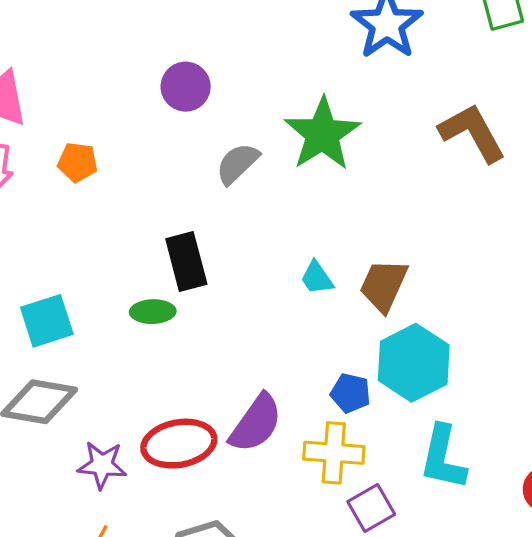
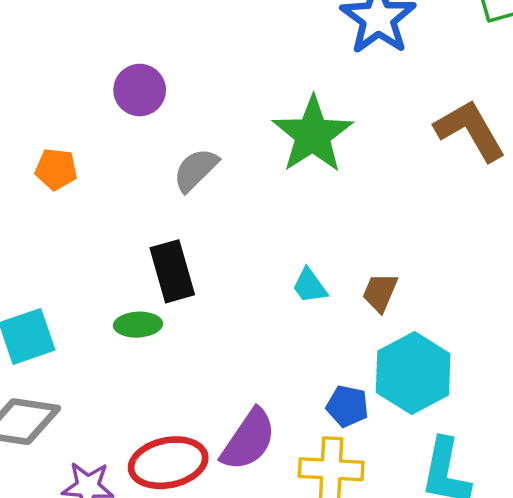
purple circle: (186, 87) -> (140, 90), moved
gray semicircle: (237, 164) -> (196, 170), moved
brown trapezoid: (384, 285) -> (380, 292), size x0.7

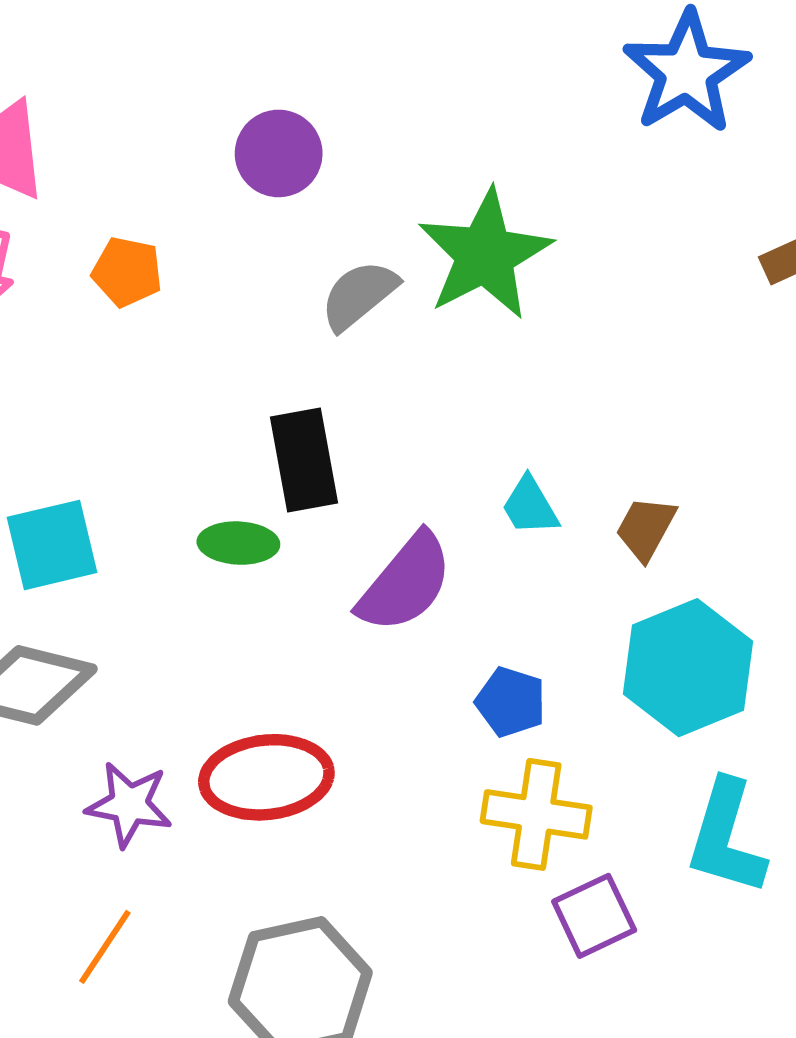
green star: (313, 135) -> (485, 255), moved
blue pentagon: (347, 406) -> (511, 702), moved
purple semicircle: (249, 440) -> (405, 583), moved

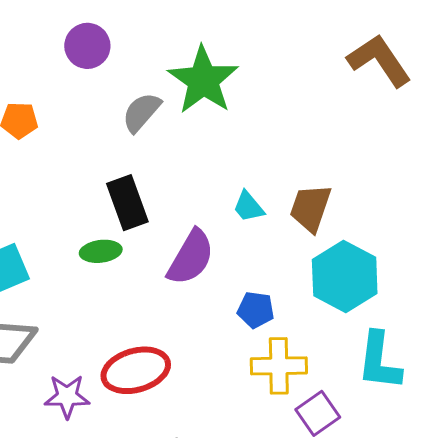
brown trapezoid: (646, 528) -> (310, 208), size x1.4

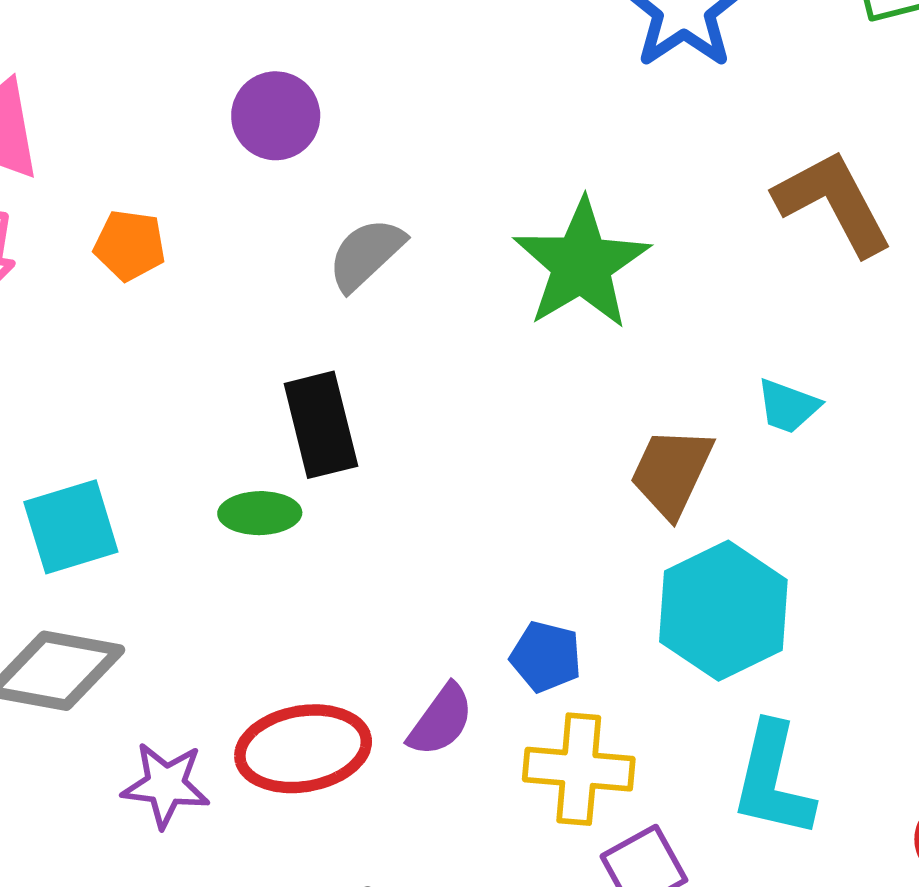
green star: (203, 80) -> (581, 264), moved
cyan trapezoid: (249, 207) -> (788, 406), moved, turned -36
purple semicircle: (191, 257) -> (441, 720), moved, size x0.7

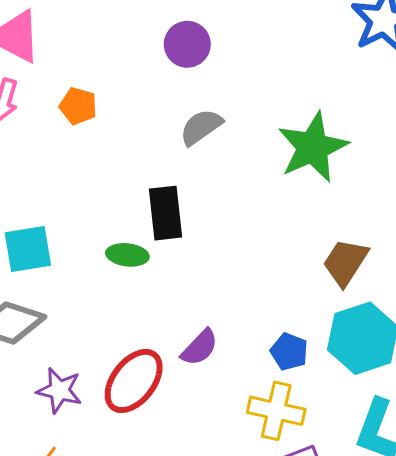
purple circle: (276, 116) -> (187, 44), moved
blue pentagon: (546, 657) -> (289, 352), moved
purple semicircle: (441, 720) -> (200, 347), moved
red ellipse: (303, 749) -> (134, 381), turned -50

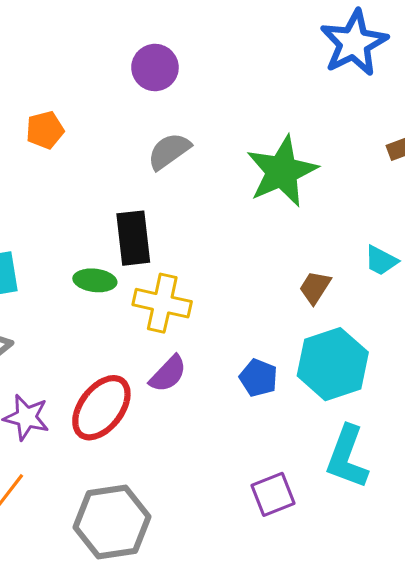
orange pentagon: (78, 106) -> (45, 130), turned -30
brown trapezoid: (345, 262) -> (315, 287), size x0.7
yellow cross: (276, 411) -> (162, 303), moved

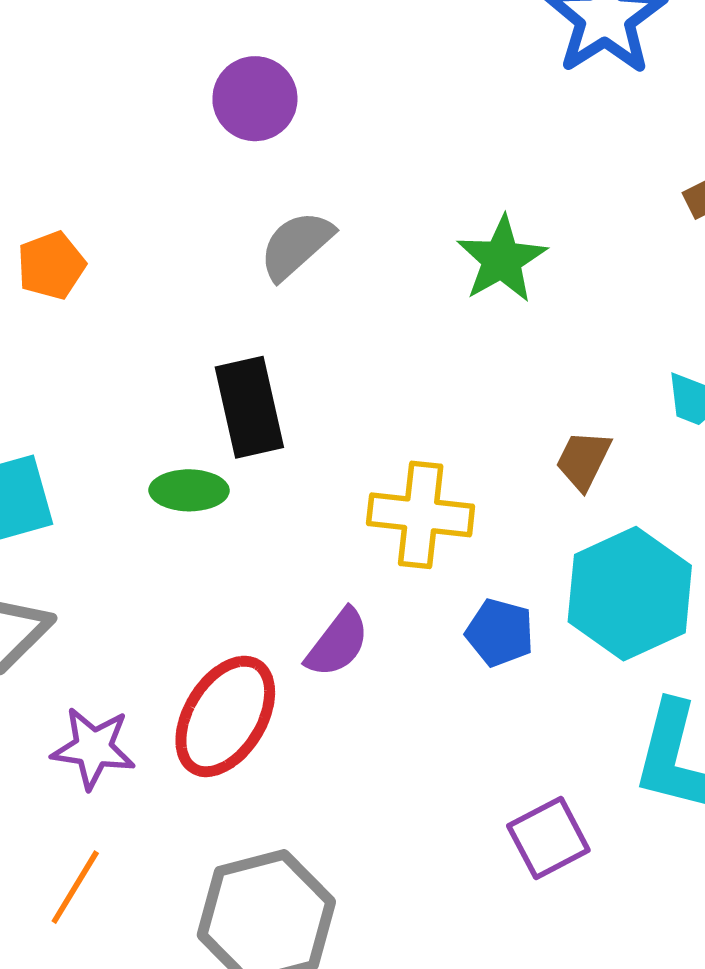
orange pentagon: (45, 130) -> (51, 265), moved
green star: (282, 171) -> (502, 259), size x0.7
yellow cross: (162, 303) -> (421, 515), moved

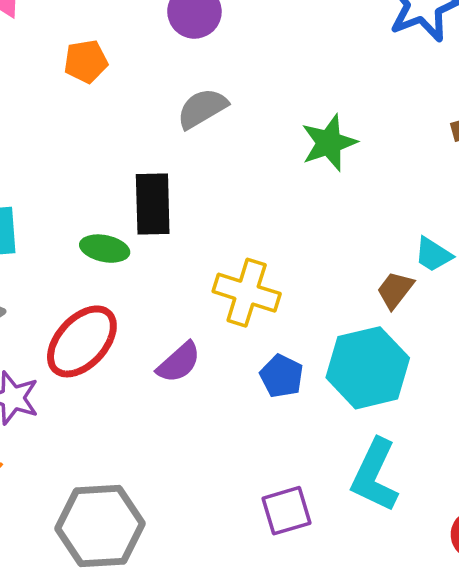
orange pentagon: (51, 265) -> (86, 61), moved
brown trapezoid: (583, 460) -> (395, 290), moved
red ellipse: (225, 716) -> (82, 341), moved

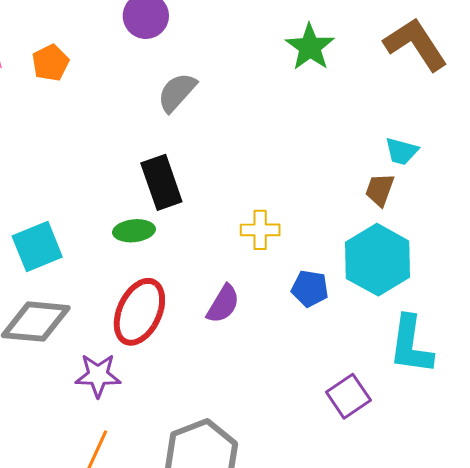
orange pentagon: (86, 61) -> (50, 63), moved
green star: (329, 143) -> (310, 47), moved
yellow cross: (247, 293) -> (260, 230), size x0.7

